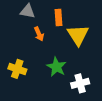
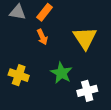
gray triangle: (28, 11) -> (18, 12), moved
orange rectangle: (58, 17) -> (45, 12), moved, turned 42

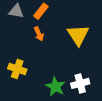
green star: (61, 73) -> (55, 87), moved

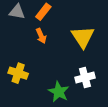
white cross: (80, 83) -> (85, 78), moved

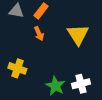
white cross: (85, 78) -> (81, 84), moved

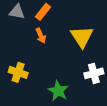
white cross: (81, 84) -> (94, 73), moved

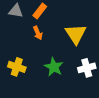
green star: (58, 91) -> (54, 67), moved

